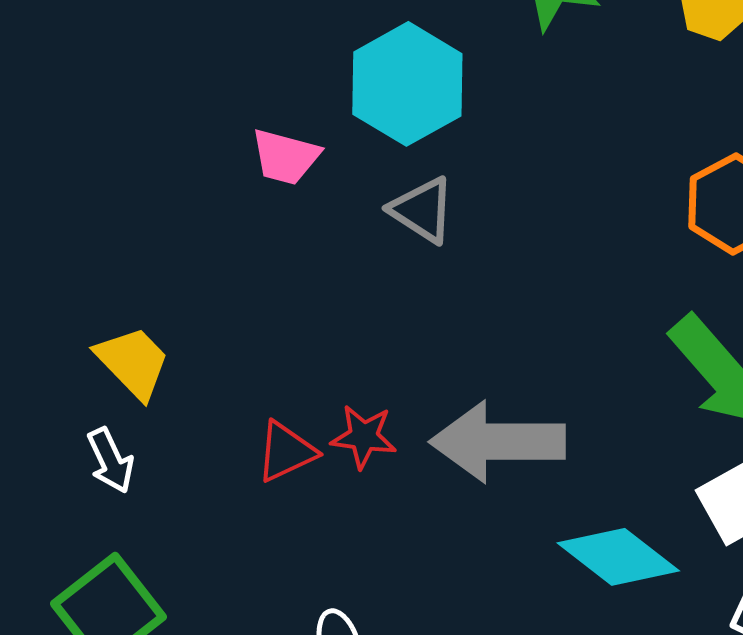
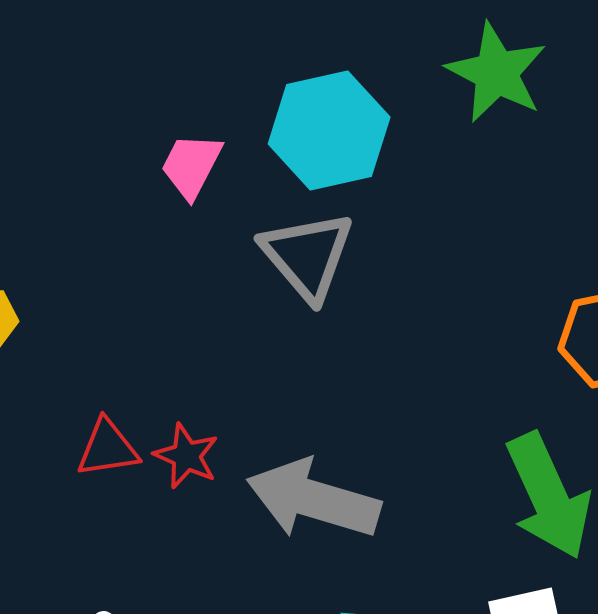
pink trapezoid: (285, 157) -> (191, 166), turned 86
gray triangle: (422, 210) -> (307, 256), size x1.4

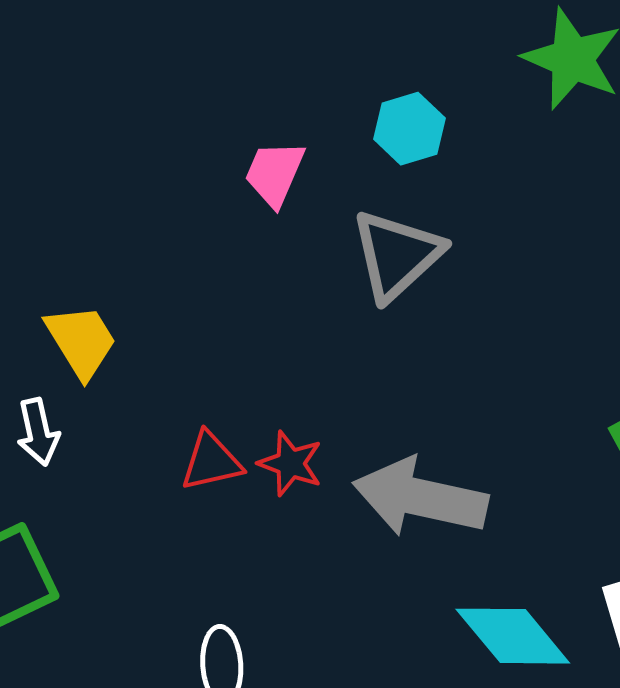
cyan hexagon: (329, 131) -> (409, 129), size x0.6
gray triangle: (307, 256) -> (397, 255), turned 32

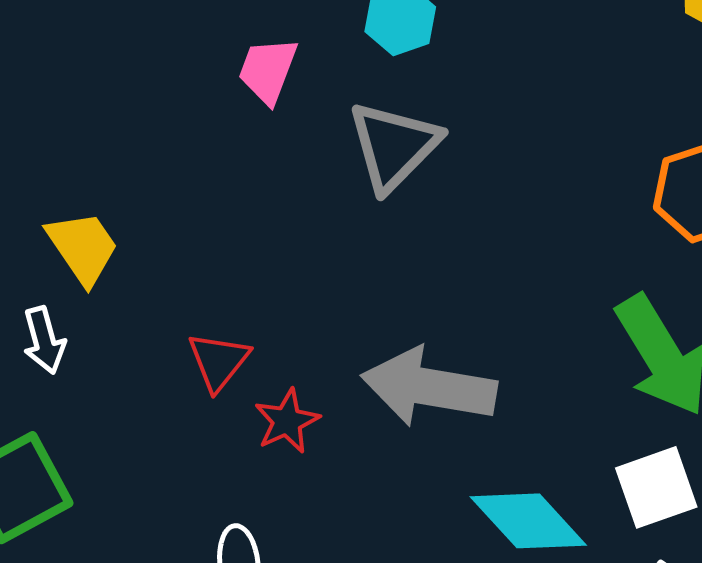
red triangle: (211, 461) -> (219, 361), turned -36
red star: (290, 463) -> (287, 421), moved, turned 30

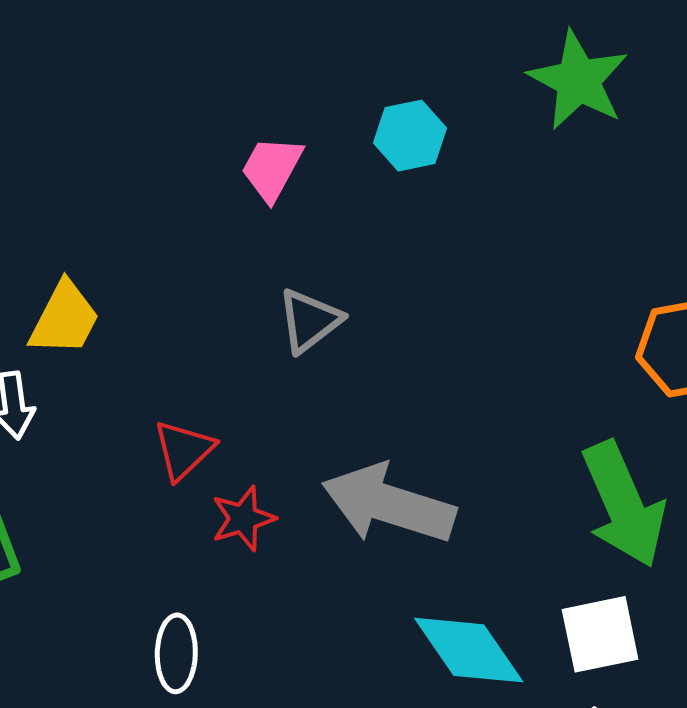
gray triangle: (394, 146) -> (309, 321), moved, size x0.7
yellow trapezoid: (83, 247) -> (64, 319), turned 54

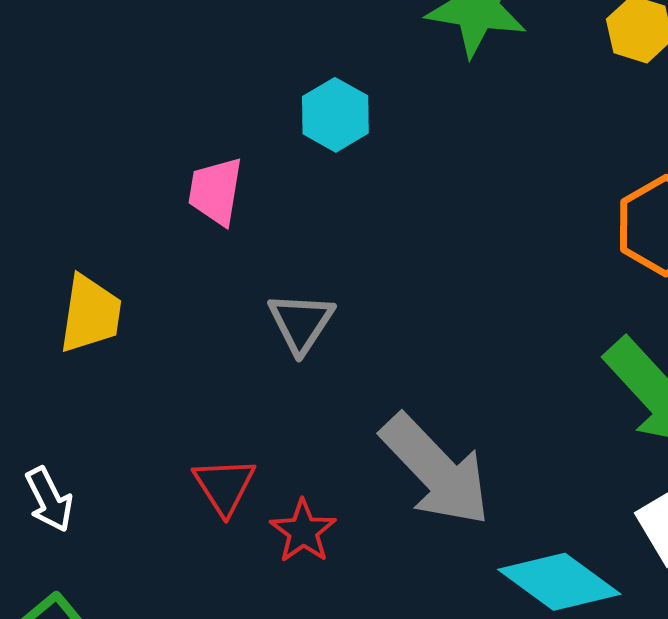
yellow trapezoid: (64, 319) -> (90, 314), moved
gray arrow: (389, 504) -> (436, 470), turned -132

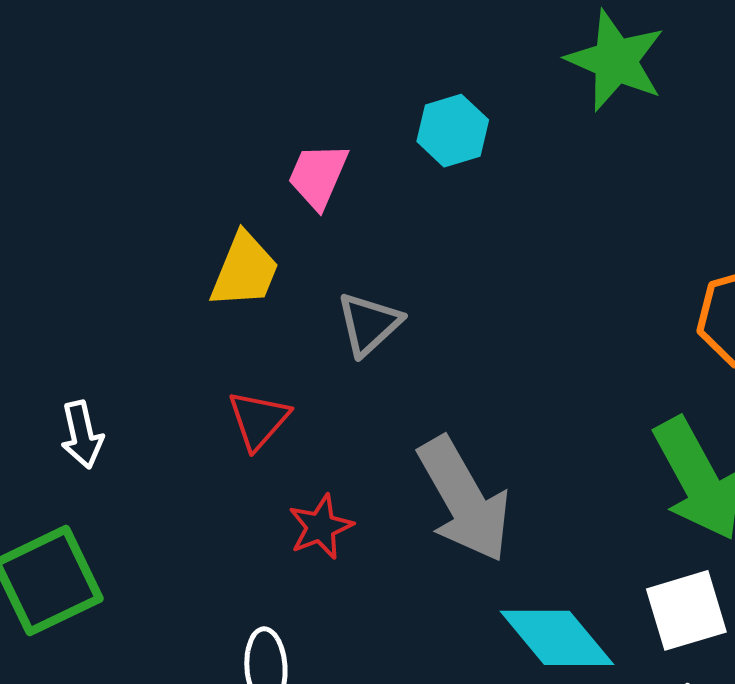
yellow trapezoid: (90, 314) -> (245, 270), moved
red triangle: (224, 486) -> (258, 420), moved

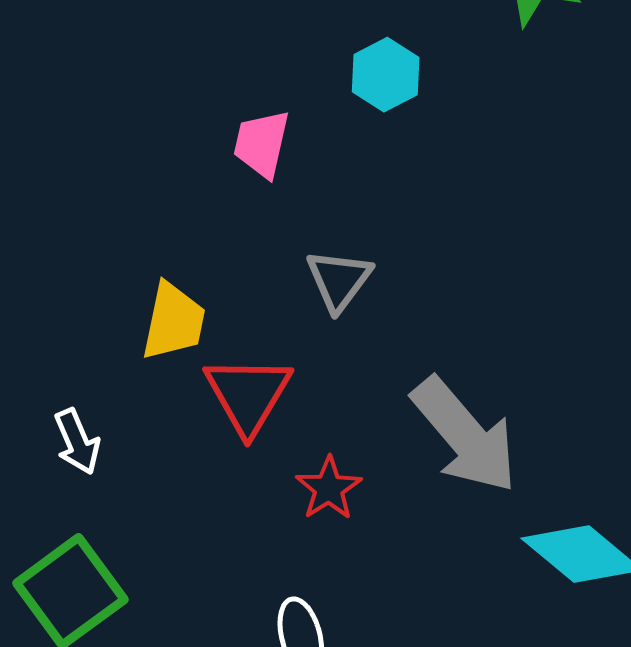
yellow trapezoid: (245, 270) -> (173, 321), moved
red triangle: (258, 420) -> (248, 395), size x1.4

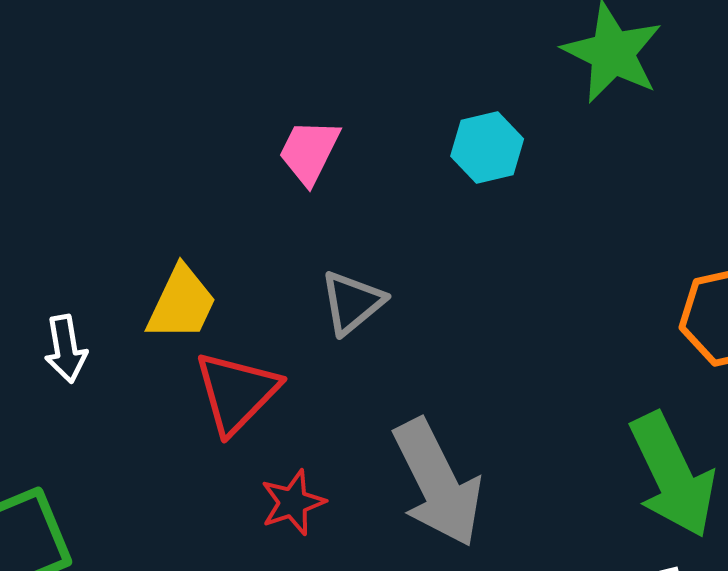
cyan hexagon: (386, 75) -> (487, 148), moved
white arrow: (77, 442) -> (66, 349), moved

